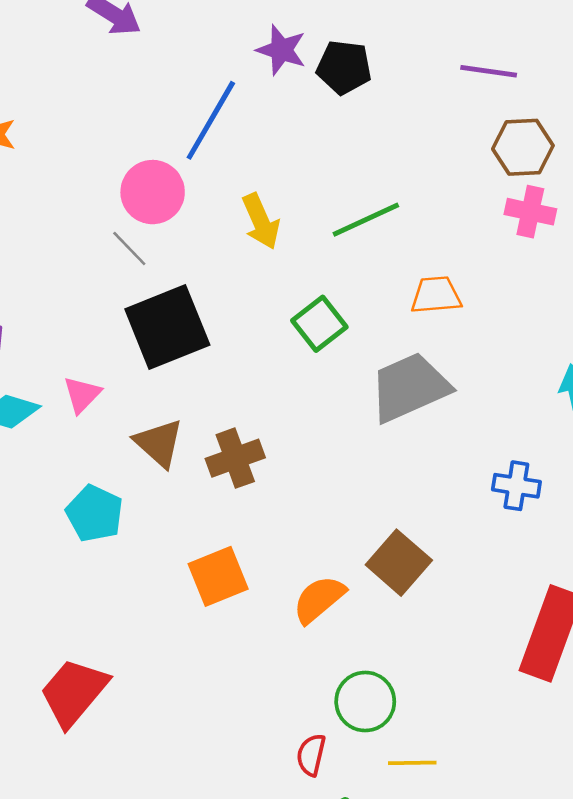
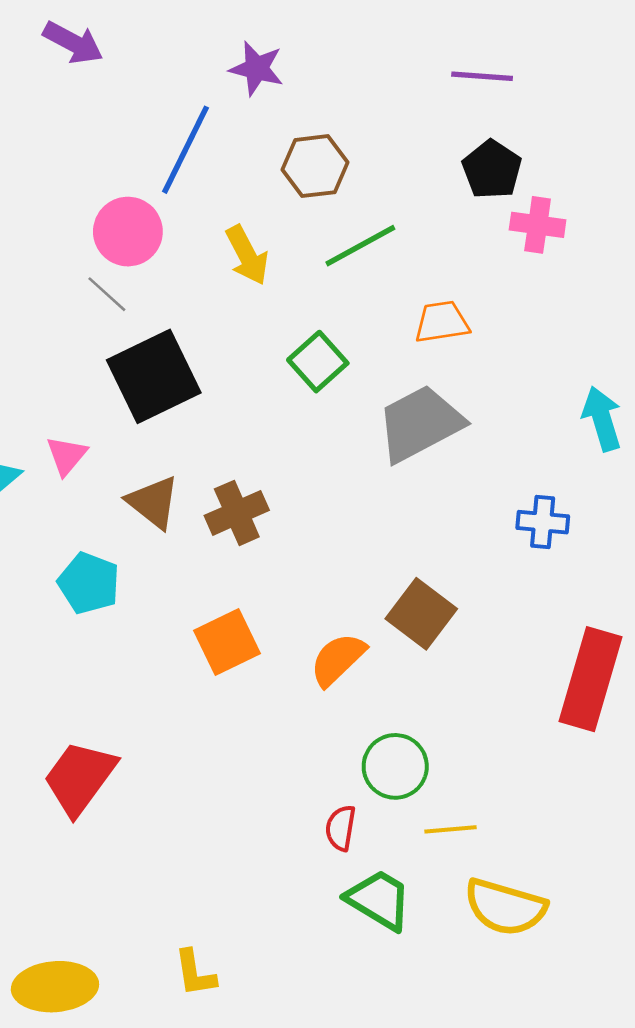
black pentagon: (344, 67) -> (492, 170), moved, turned 30
brown hexagon: (523, 147) -> (315, 166), moved

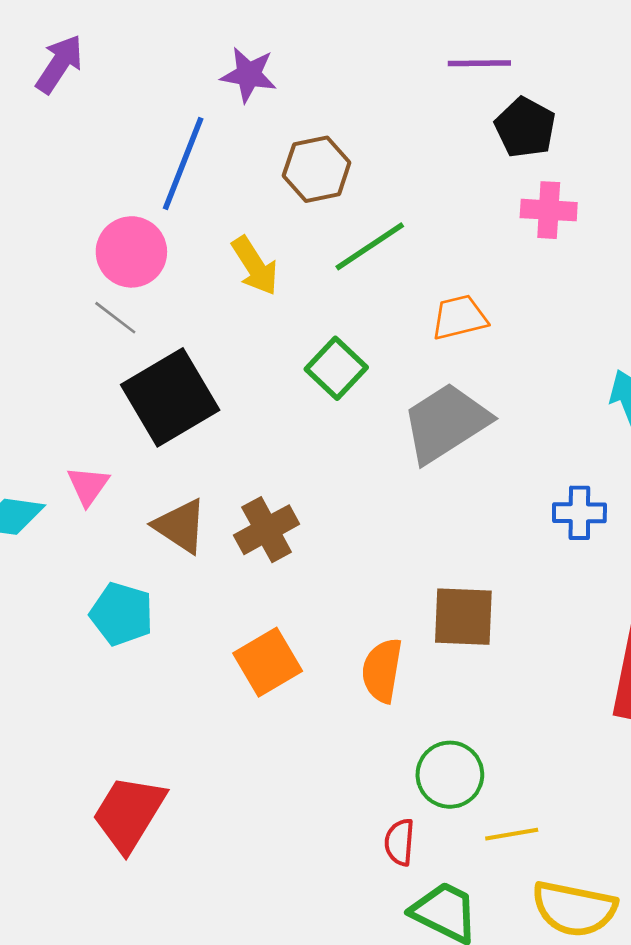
purple arrow: (73, 43) -> (59, 64), turned -80
black pentagon: (492, 170) -> (525, 128), moved
brown square: (421, 614) -> (463, 617), turned -30
orange semicircle: (338, 659) -> (382, 670), turned -32

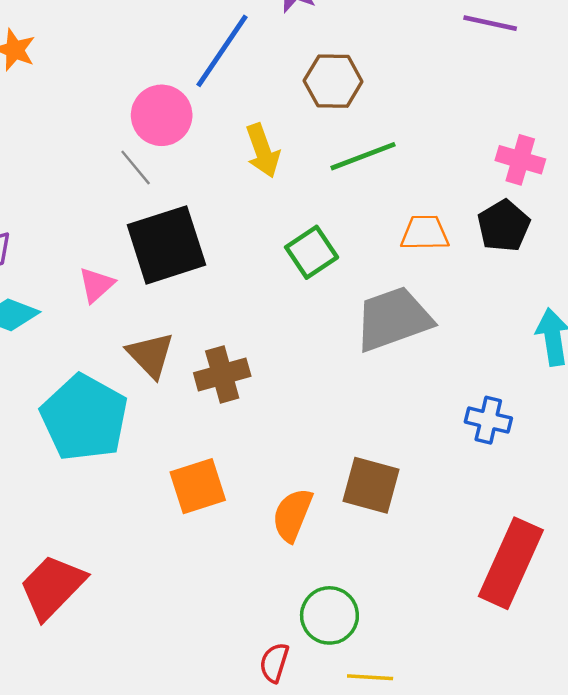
black pentagon: (525, 128) -> (504, 226), moved
pink triangle: (88, 486) -> (96, 285), moved
cyan pentagon: (122, 614) -> (84, 418), size x1.6

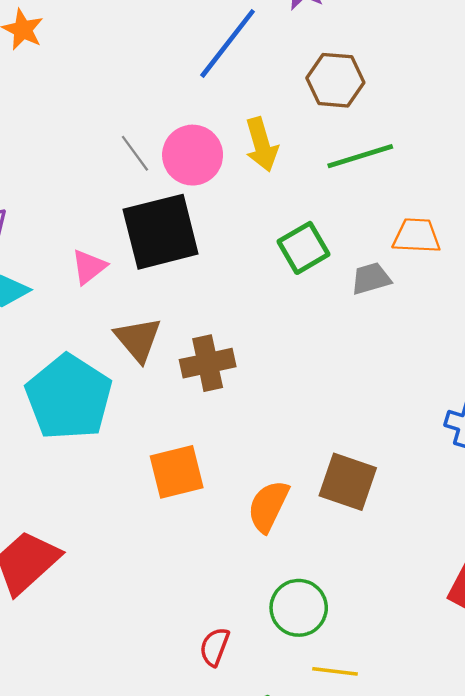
pink circle: (162, 115) -> (193, 155), moved
gray trapezoid: (393, 319) -> (371, 278), moved, size x0.5
red semicircle: (274, 663) -> (215, 647), moved

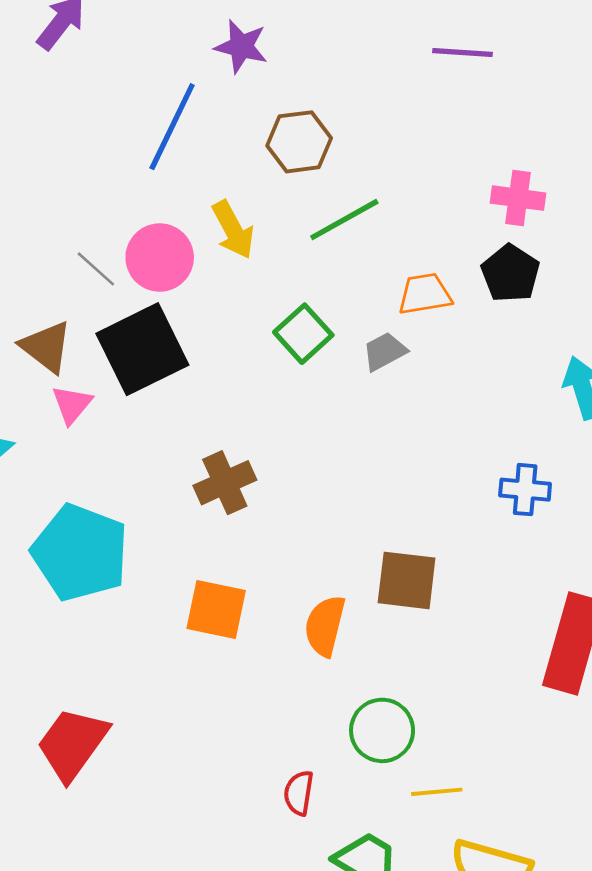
brown triangle: (138, 339) -> (46, 347), moved
orange square: (177, 472) -> (216, 609), turned 38

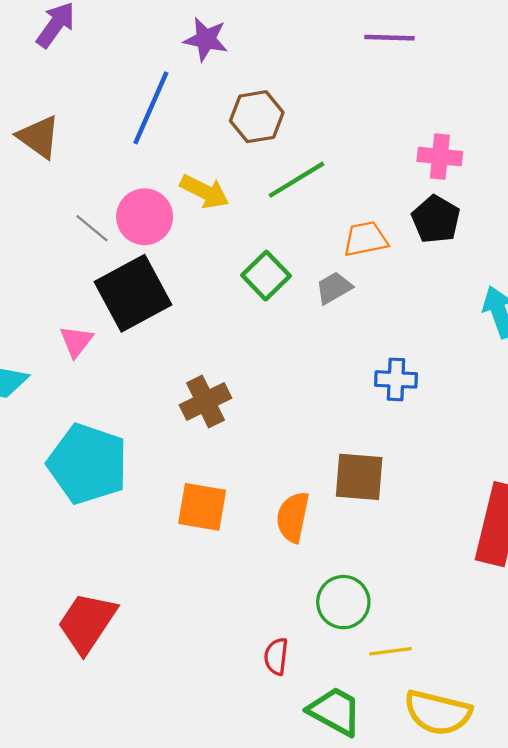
yellow arrow: (233, 230) -> (205, 192), turned -33
brown triangle: (46, 347) -> (39, 137), moved
blue cross: (525, 490) -> (396, 379), moved

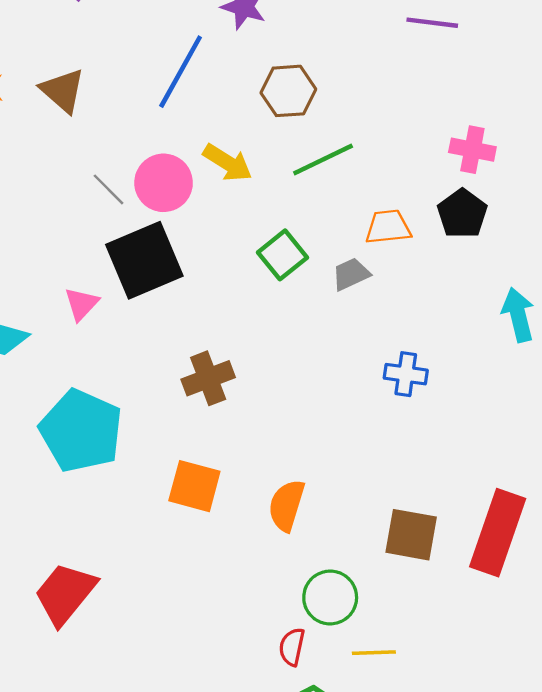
brown square: (359, 477) -> (411, 535), moved
red semicircle: (276, 656) -> (292, 647), moved

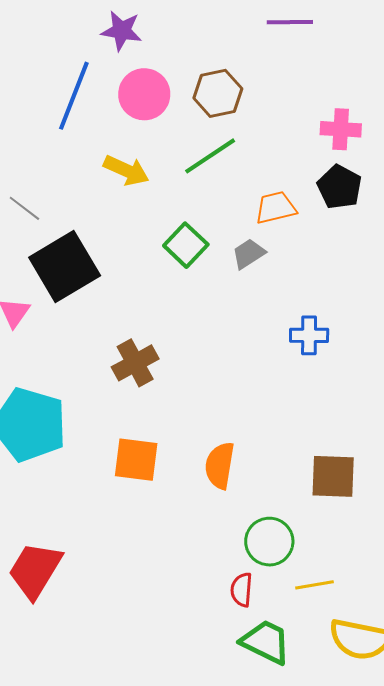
brown hexagon: (288, 91) -> (218, 93), moved
pink circle: (164, 183) -> (144, 94), moved

